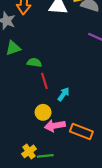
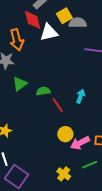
cyan arrow: (64, 94) -> (81, 96), moved
green line: (45, 156) -> (90, 165), moved

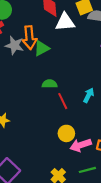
orange arrow: (17, 40) -> (30, 38), moved
green triangle: (20, 84) -> (42, 48), moved

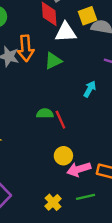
green triangle: (42, 48) -> (53, 61), moved
green semicircle: (50, 84) -> (45, 113), moved
cyan arrow: (89, 95) -> (90, 89), moved

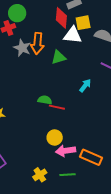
yellow square: (87, 16) -> (83, 23), moved
red line: (60, 120) -> (57, 107), turned -63

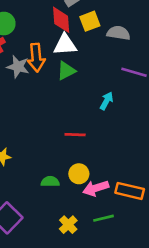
white triangle: (73, 35) -> (65, 45), moved
green semicircle: (45, 100) -> (50, 182), moved

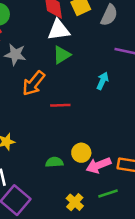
gray semicircle: (119, 33) -> (109, 15), turned 110
orange arrow: (36, 58) -> (34, 83), moved, turned 48
red line: (75, 135) -> (60, 105), moved

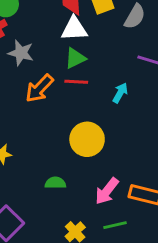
red line: (60, 105) -> (76, 82), moved
yellow circle: (81, 153) -> (87, 139), moved, size x1.5
pink arrow: (99, 165) -> (107, 191), turned -35

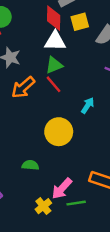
red line: (76, 82) -> (53, 84), turned 42
cyan arrow: (120, 93) -> (88, 105), moved
pink arrow: (107, 191) -> (62, 189), moved

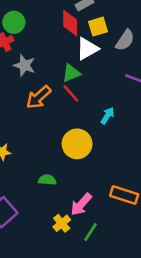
white triangle: (55, 41) -> (87, 49), moved, turned -30
green line: (76, 203) -> (90, 232), moved, turned -48

